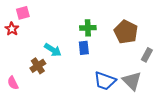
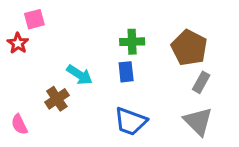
gray rectangle: (147, 55) -> (201, 82), moved
blue trapezoid: (105, 81) -> (131, 121), moved

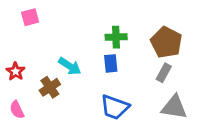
red star: (18, 43) -> (16, 71), moved
gray rectangle: (201, 82) -> (164, 73), moved
gray triangle: (198, 121) -> (174, 107), turned -36

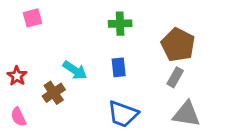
green cross: (116, 37) -> (120, 24), moved

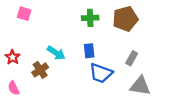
pink square: (32, 18) -> (24, 14), turned 32
brown pentagon: (178, 45) -> (125, 19), moved, turned 30
blue trapezoid: (123, 114) -> (101, 73), moved

